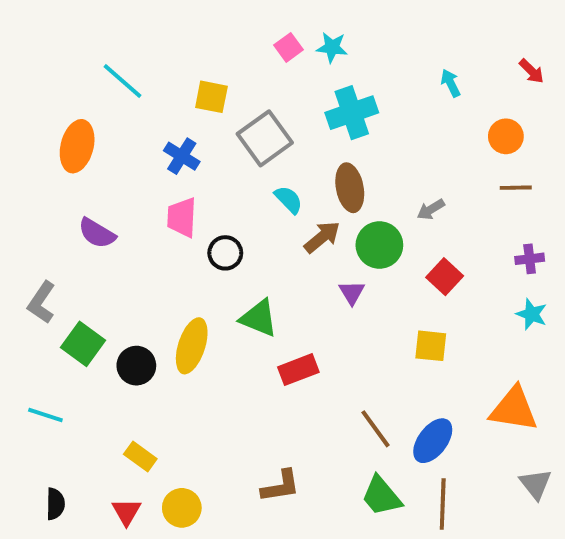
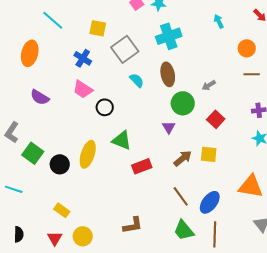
pink trapezoid: (182, 217) -> (83, 89), turned -60
brown arrow: (322, 237) -> (183, 158), moved

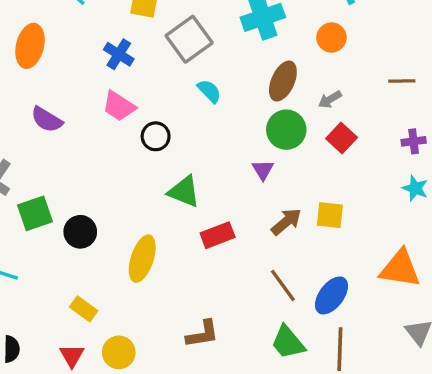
orange circle: (247, 48) -> (331, 38), moved
brown ellipse: (168, 74) -> (283, 81), moved, turned 35
red square: (216, 119) -> (342, 138), moved
green square: (33, 153) -> (35, 213), turned 35
yellow ellipse: (88, 154) -> (142, 259), moved

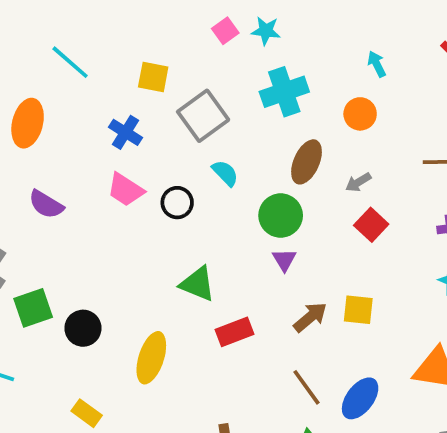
green circle: (286, 130) -> (281, 216), moved
black circle: (156, 136) -> (177, 203), moved

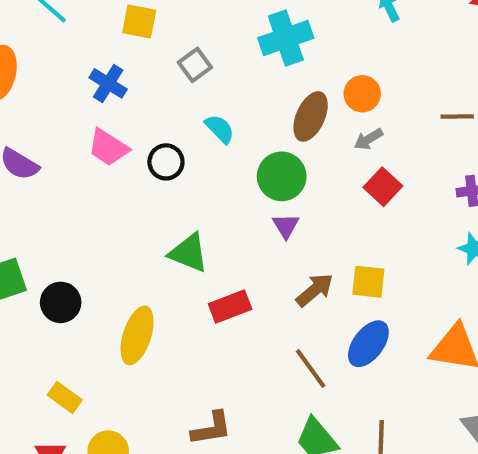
orange circle: (360, 114) -> (362, 94), moved
gray square: (203, 116) -> (195, 65), size x0.6
blue ellipse: (360, 398) -> (368, 344), moved

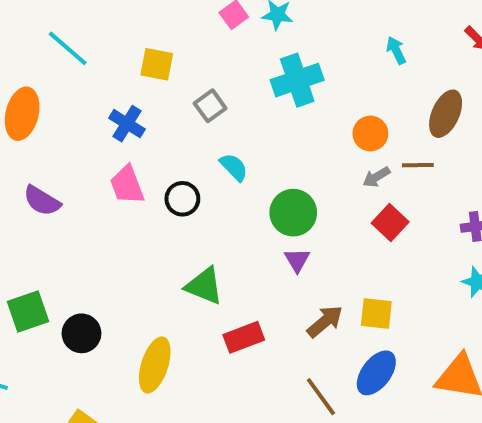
brown ellipse: (311, 116) -> (446, 114), moved
brown line: (457, 116) -> (418, 165), moved
pink trapezoid: (108, 147) -> (127, 185), turned 36

